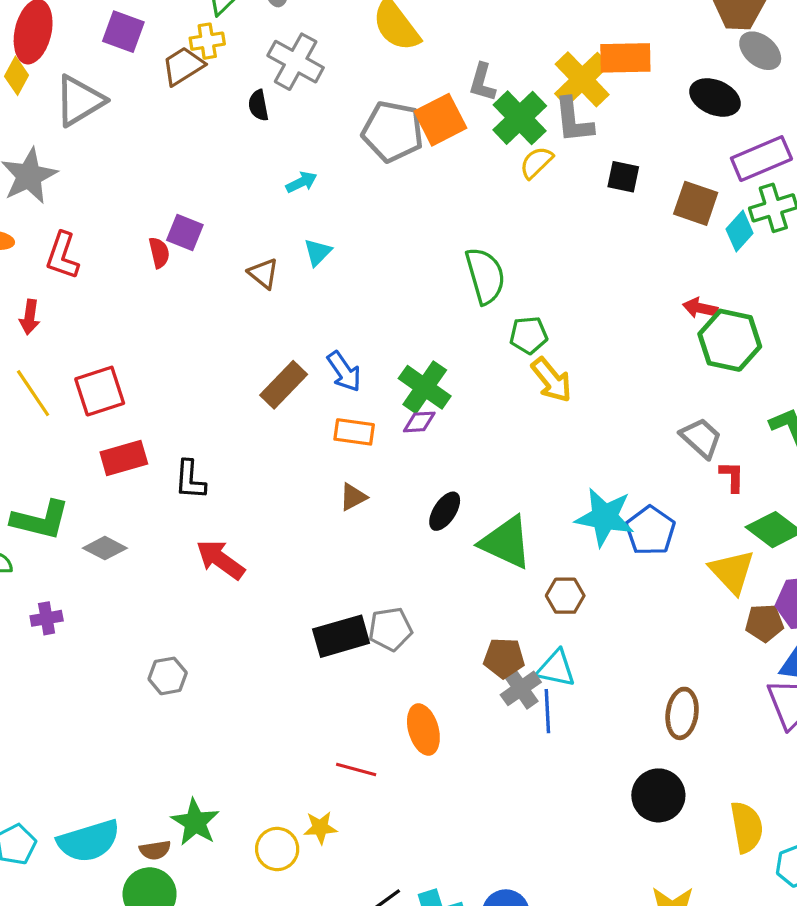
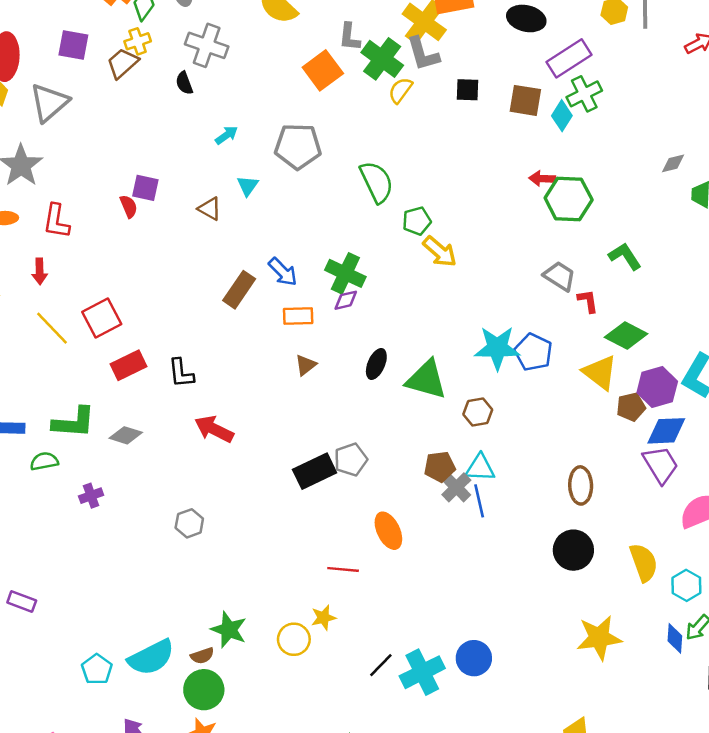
gray pentagon: (393, 131) -> (298, 146), moved

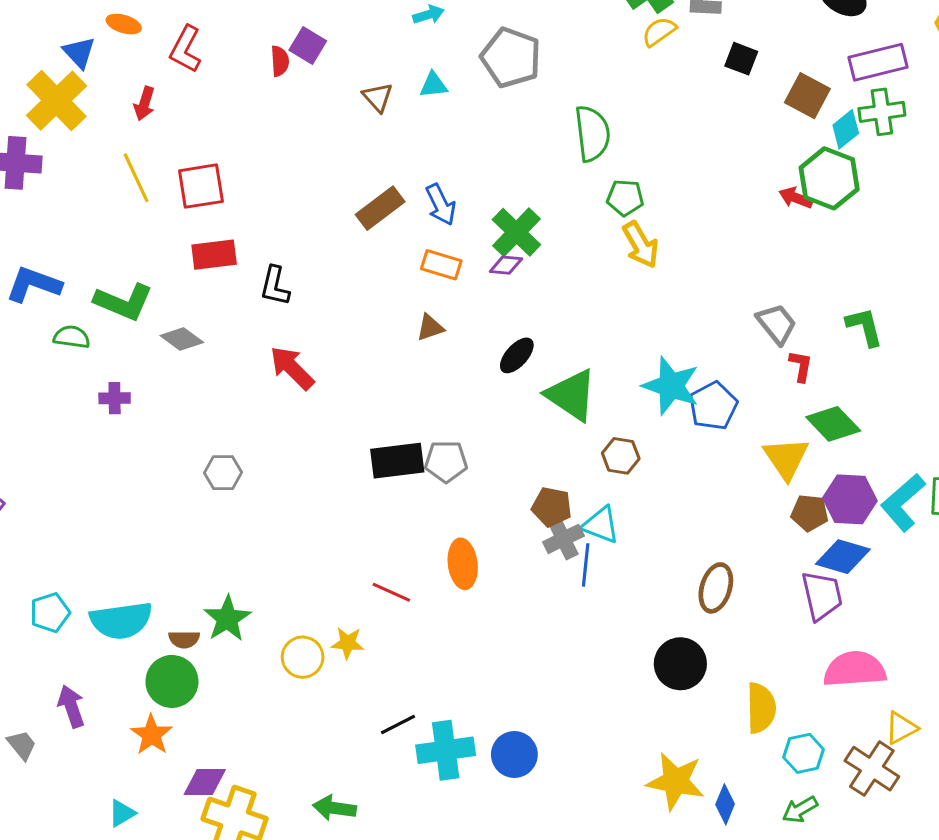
cyan triangle: (248, 186) -> (433, 85), turned 30
green hexagon: (569, 199) -> (829, 178), moved
blue diamond: (675, 638) -> (725, 804), moved

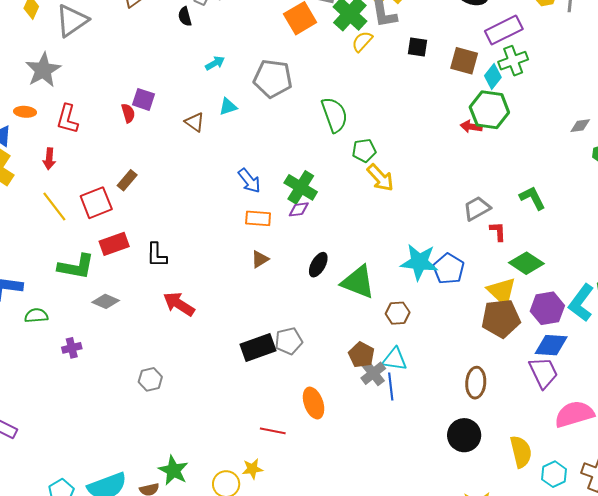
brown rectangle: (380, 208) -> (127, 180), moved, size x0.7
green L-shape: (124, 302) -> (76, 267), moved
gray trapezoid: (777, 324) -> (477, 208), turned -68
brown pentagon: (552, 507) -> (361, 355), turned 30
brown pentagon: (810, 513) -> (501, 318), moved, size x1.6

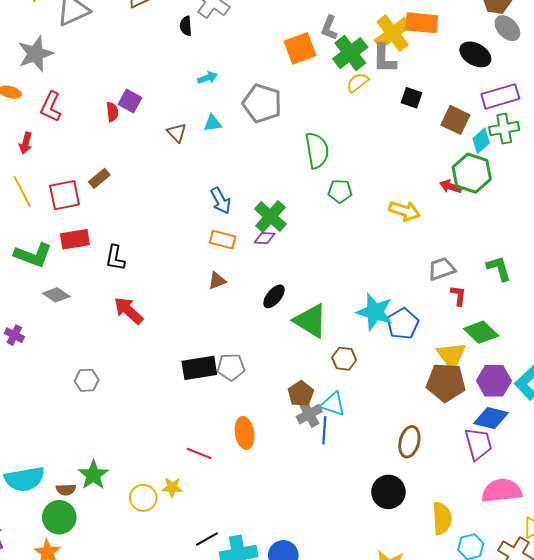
yellow arrow: (380, 178) -> (405, 211), moved, turned -40
purple cross: (72, 348) -> (14, 335), turned 30

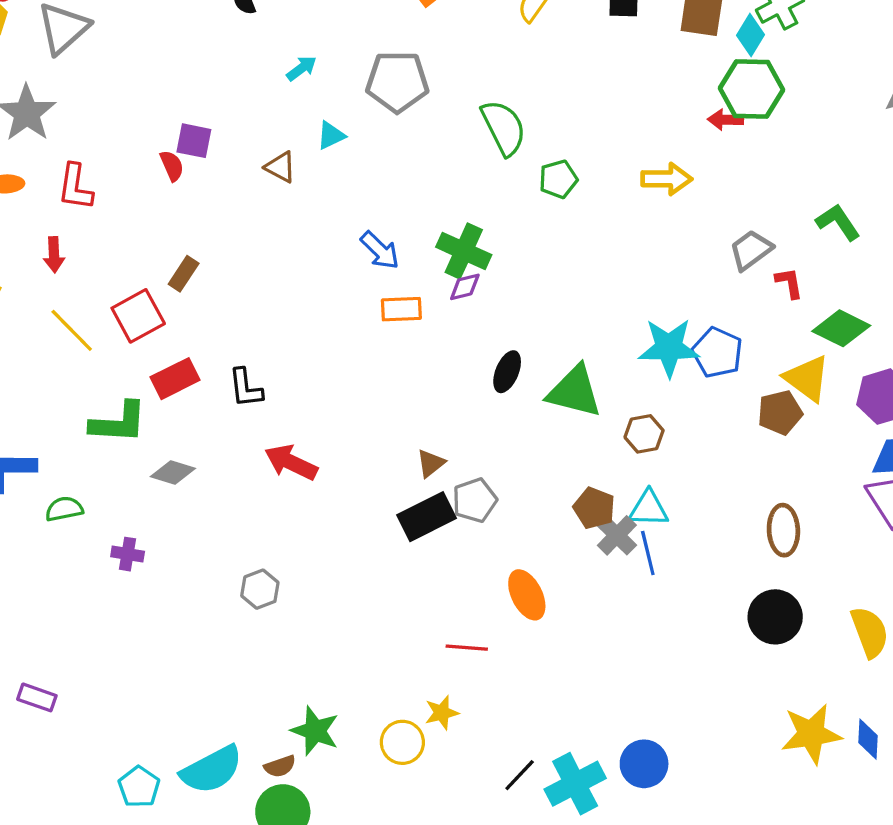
brown triangle: (217, 281) -> (431, 463), moved
brown pentagon: (446, 382) -> (780, 413), moved, size x0.7

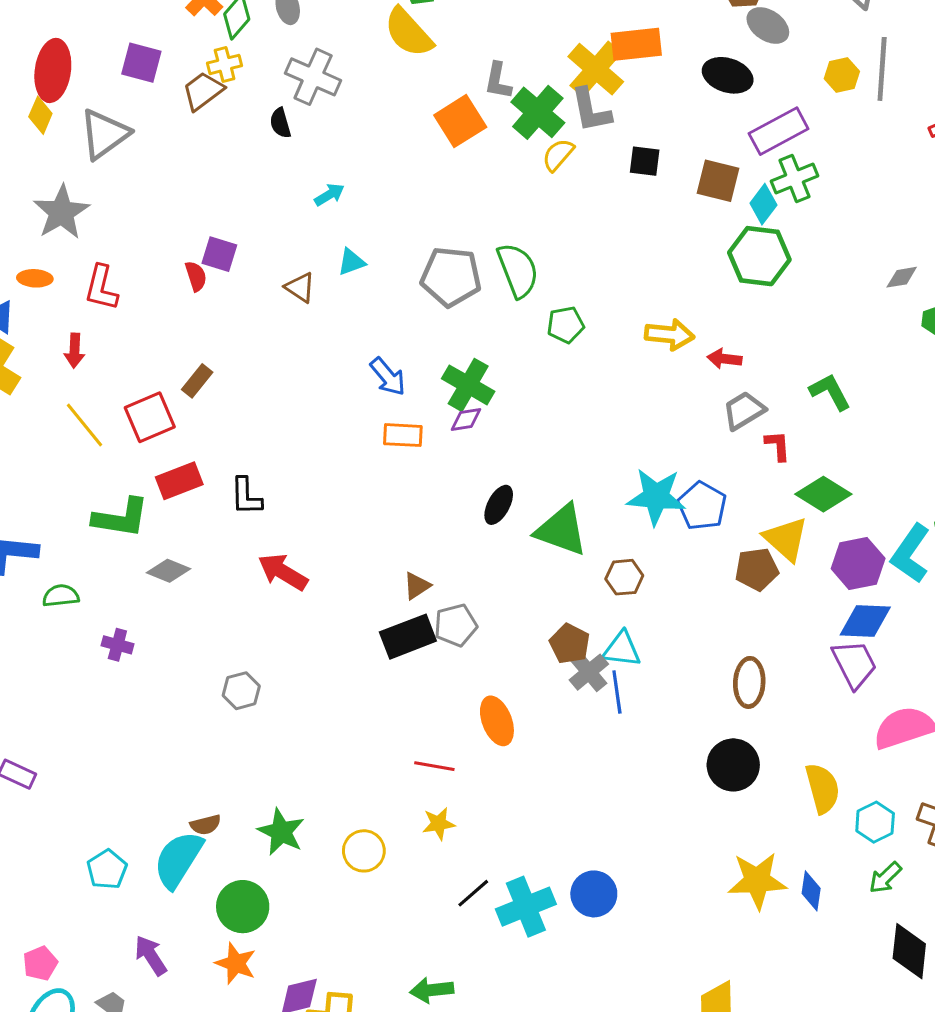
gray pentagon: (397, 82) -> (451, 277), moved
red arrow: (726, 120) -> (724, 359), moved
yellow star: (442, 713) -> (439, 824), moved
brown semicircle: (280, 766) -> (205, 825), moved
cyan semicircle: (212, 770) -> (178, 860), turned 144

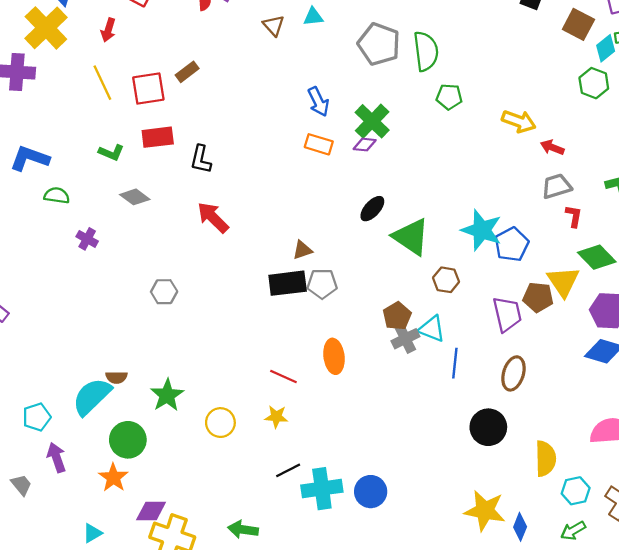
green hexagon: (759, 256) -> (594, 83), size x0.7
green L-shape: (121, 518) -> (111, 153), size x0.6
purple trapezoid: (854, 664) -> (507, 314), moved
blue line: (617, 692) -> (455, 363), moved
cyan pentagon: (107, 869) -> (37, 417), moved

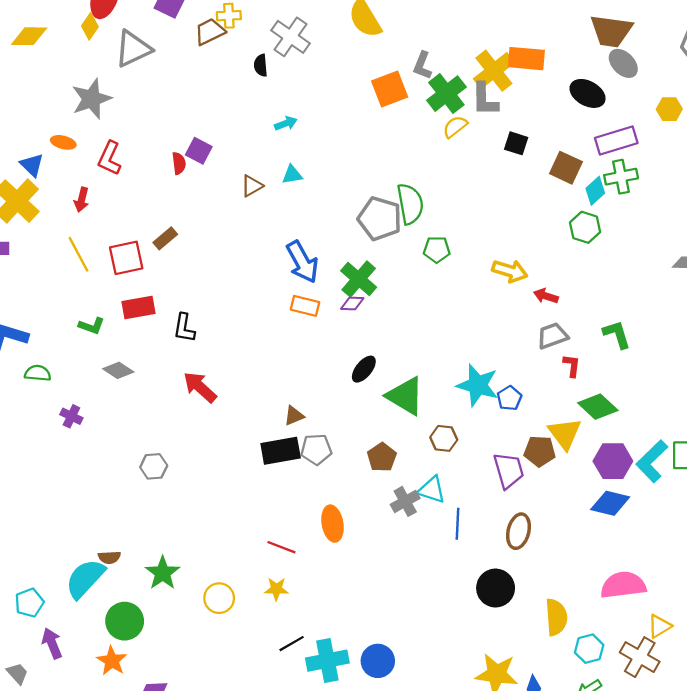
brown triangle: (274, 26) -> (252, 186), turned 45
gray pentagon: (379, 44) -> (380, 219), moved
blue arrow: (318, 102) -> (302, 262), size x1.4
blue pentagon: (512, 244) -> (509, 398), size x0.7
brown pentagon: (397, 316) -> (382, 457), moved

